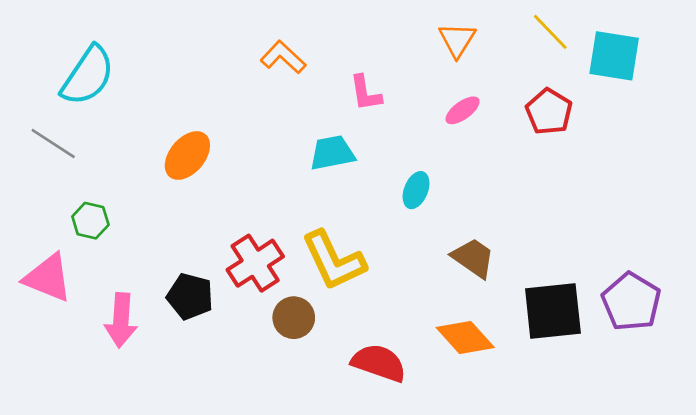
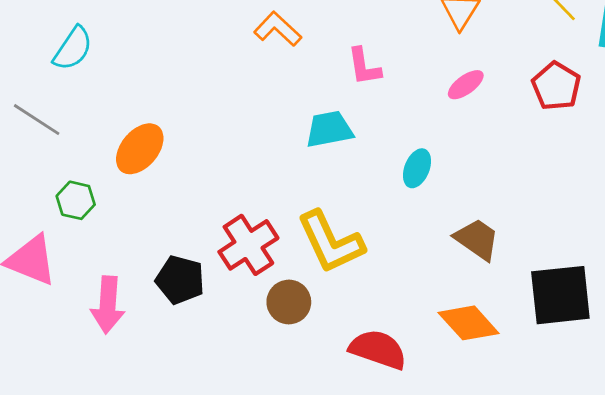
cyan semicircle: (88, 76) -> (73, 48), size x0.7
orange ellipse: (187, 156) -> (140, 149), moved

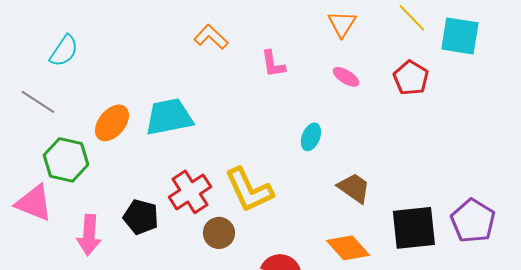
pink ellipse: (466, 85) -> (346, 77), turned 68
cyan trapezoid: (329, 129) -> (169, 117), moved, size x1.4
green hexagon: (76, 200) -> (66, 160), size x1.6

